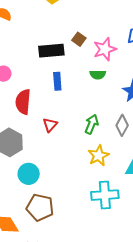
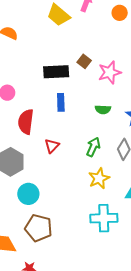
green semicircle: (98, 75) -> (103, 109), moved

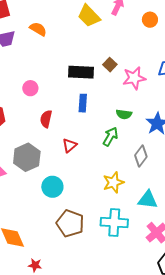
red semicircle: (26, 122) -> (46, 119), size x0.7
green arrow: (93, 147) -> (110, 137), moved
cyan circle: (28, 194) -> (52, 187), moved
brown pentagon: (38, 228) -> (70, 223), moved

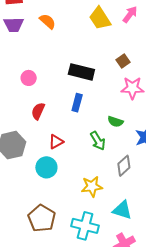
brown square: (110, 65) -> (123, 61), moved
green arrow: (110, 137) -> (98, 141), turned 108
cyan circle: (52, 187) -> (46, 167), moved

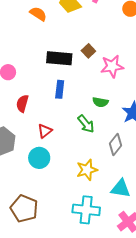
orange semicircle: (48, 21) -> (38, 14), moved
brown square: (123, 61) -> (88, 51), moved
brown pentagon: (42, 218) -> (24, 209), moved

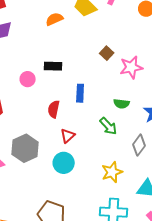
orange semicircle: (38, 14) -> (54, 19), turned -54
black rectangle: (59, 58) -> (53, 66), moved, size x0.7
red semicircle: (22, 104) -> (54, 109), moved

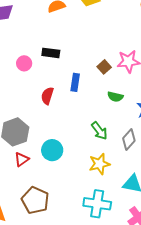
brown square: (107, 53) -> (104, 67), moved
green arrow: (108, 126) -> (99, 131), moved
red triangle: (68, 136) -> (22, 159), moved

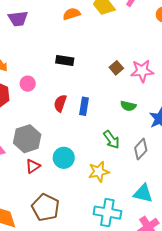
pink circle: (24, 63) -> (28, 84), moved
brown square: (104, 67) -> (116, 68), moved
blue rectangle: (75, 82) -> (84, 106), moved
yellow star: (99, 164) -> (99, 172), moved

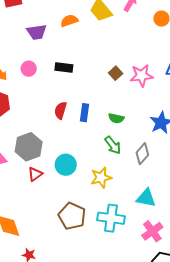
purple trapezoid: (18, 19) -> (37, 32), moved
pink circle: (28, 84) -> (29, 69), moved
green semicircle: (128, 106) -> (116, 118), moved
brown pentagon: (46, 207) -> (72, 216), moved

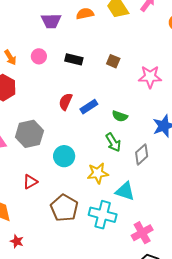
brown square: (116, 73) -> (113, 61), moved, turned -32
blue rectangle: (84, 113) -> (89, 107), turned 42
red triangle: (35, 174) -> (30, 182), moved
cyan triangle: (146, 198) -> (125, 191), moved

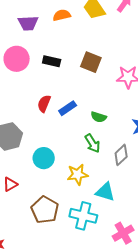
pink circle: (39, 56) -> (17, 59), size x1.6
brown square: (113, 61) -> (91, 62), size x1.5

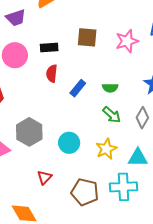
red semicircle: (44, 104) -> (52, 73), moved

